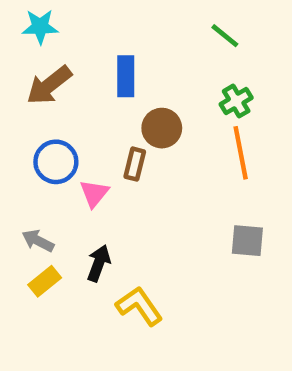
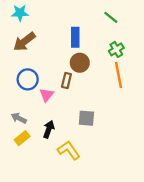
blue rectangle: (126, 76) -> (75, 37), moved
gray square: (247, 241) -> (86, 118), moved

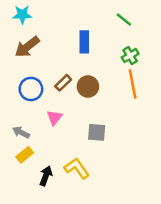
brown circle: (80, 63) -> (88, 87), moved
brown rectangle: (66, 80) -> (63, 83), moved, turned 32
pink triangle: (47, 95) -> (54, 117), moved
black arrow: (49, 129) -> (46, 176), moved

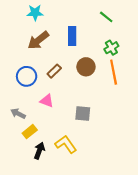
cyan star: (22, 15) -> (35, 13), moved
brown arrow: (27, 47) -> (38, 40), moved
brown circle: (88, 87) -> (86, 67), moved
pink triangle: (54, 117) -> (47, 101), turned -48
yellow rectangle: (25, 155) -> (30, 132), moved

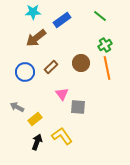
blue rectangle: (72, 36) -> (62, 20), moved, turned 54
pink triangle: (47, 101) -> (62, 94), moved, turned 32
yellow rectangle: (30, 132) -> (35, 119), moved

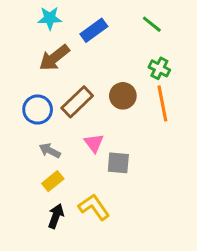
green cross: (105, 45) -> (159, 68), turned -32
brown rectangle: (51, 67) -> (77, 102), size x1.5
gray arrow: (17, 107) -> (50, 151), moved

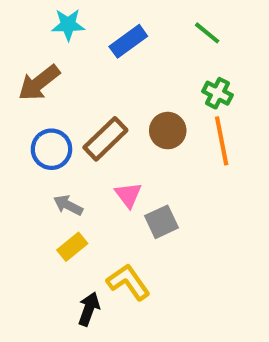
brown arrow: (54, 58) -> (39, 83), moved
gray square: (118, 163) -> (161, 222), turned -30
black arrow: (56, 216) -> (89, 309), moved

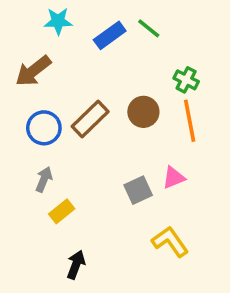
green line: (207, 33) -> (149, 28), moved
pink triangle: (128, 195) -> (174, 178), moved, turned 45
gray arrow: (68, 205) -> (44, 179), moved, turned 85
yellow L-shape: (128, 282) -> (170, 242), moved

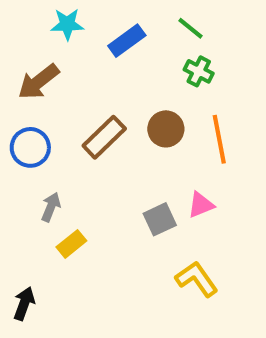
green line: (149, 28) -> (191, 28), moved
green cross: (186, 80) -> (199, 71), moved
blue circle: (44, 128) -> (30, 147), moved
black arrow: (76, 265) -> (24, 304), moved

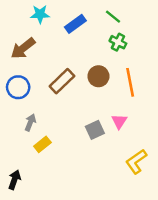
pink triangle: (201, 205) -> (119, 121), turned -35
yellow L-shape: (197, 279) -> (136, 161), moved, turned -90

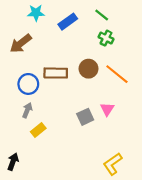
brown rectangle: (62, 81) -> (56, 73), turned 45
orange line: (130, 82) -> (117, 74), turned -40
blue circle: (18, 87) -> (28, 84), moved
yellow L-shape: (136, 161) -> (113, 164), moved

